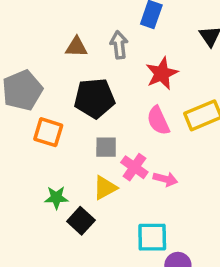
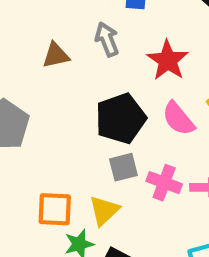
black pentagon: (94, 98) -> (121, 118), moved
orange square: (48, 132) -> (55, 209), moved
yellow triangle: (105, 188) -> (104, 211), moved

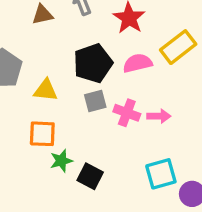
pink semicircle: (178, 119) -> (138, 63), turned 116
yellow triangle: (104, 211) -> (46, 90), moved, turned 50

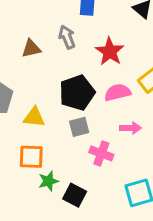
pink cross: (127, 113) -> (101, 153), moved
pink arrow: (159, 116) -> (130, 128), moved

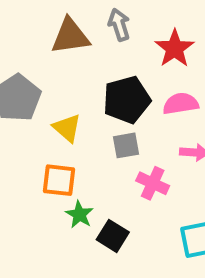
brown triangle: (31, 49) -> (70, 36), size x1.5
yellow triangle: (34, 117) -> (67, 128), turned 30
green star: (48, 181) -> (79, 215), turned -30

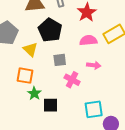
black pentagon: (127, 100) -> (50, 30), moved, turned -30
black square: (113, 236) -> (51, 105), turned -35

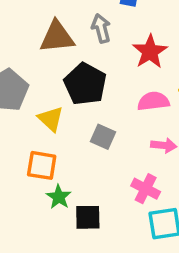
gray square: (60, 60) -> (103, 137), turned 32
pink cross: (72, 80) -> (146, 189), moved

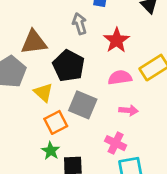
brown triangle: (57, 37) -> (34, 42), moved
gray square: (103, 137) -> (83, 105), size x1.5
orange square: (42, 165) -> (56, 122), moved, turned -35

